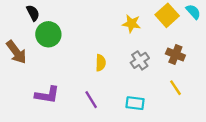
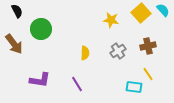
black semicircle: (33, 13) -> (17, 11), moved
brown cross: (175, 54) -> (148, 46), turned -35
cyan rectangle: (135, 103) -> (134, 87), moved

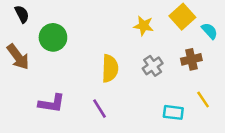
cyan semicircle: (163, 10) -> (210, 31), moved
yellow semicircle: (85, 53) -> (110, 68), size x1.5
yellow line: (148, 74) -> (203, 99), moved

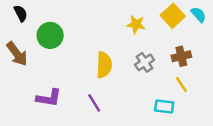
cyan semicircle: (210, 31) -> (198, 15), moved
yellow line: (203, 99) -> (181, 84), moved

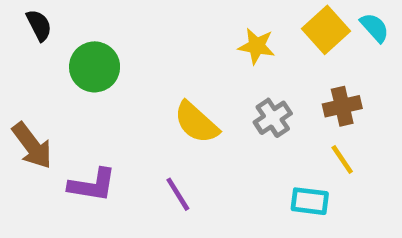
brown arrow: (17, 54) -> (32, 146), moved
yellow semicircle: (104, 65) -> (196, 122), turned 130

